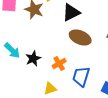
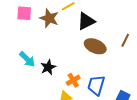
orange cross: (59, 64) -> (73, 80), moved

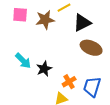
brown star: (49, 18) -> (45, 20), turned -30

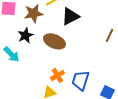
brown ellipse: (91, 48) -> (54, 41), moved
black star: (44, 69) -> (25, 35), moved

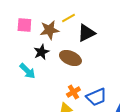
blue trapezoid: (80, 80) -> (96, 97), turned -130

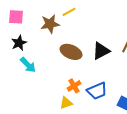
pink square: (24, 25) -> (16, 17), moved
black triangle: (86, 33) -> (101, 51), moved
black star: (41, 52) -> (19, 43), moved

